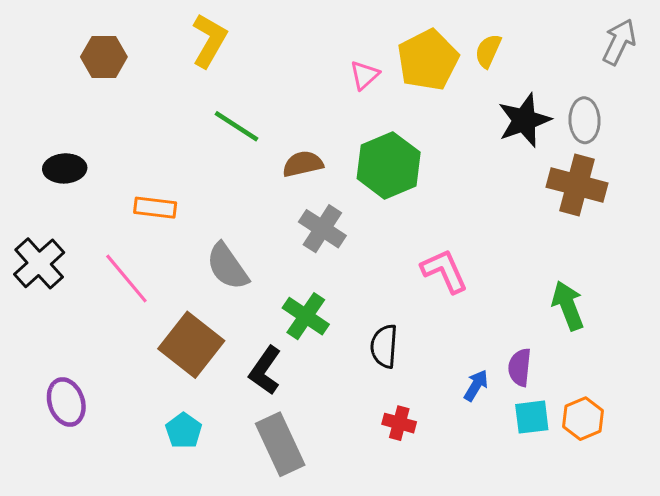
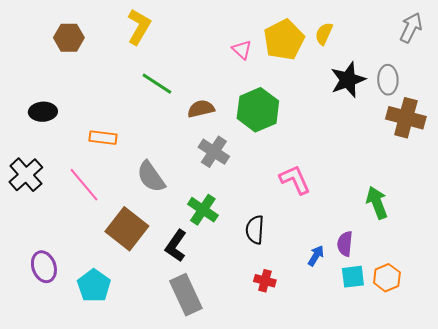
pink triangle: (365, 75) -> (242, 50), turned -35
brown cross: (577, 185) -> (406, 118), moved
cyan pentagon: (184, 431) -> (94, 286), moved, size x1.4

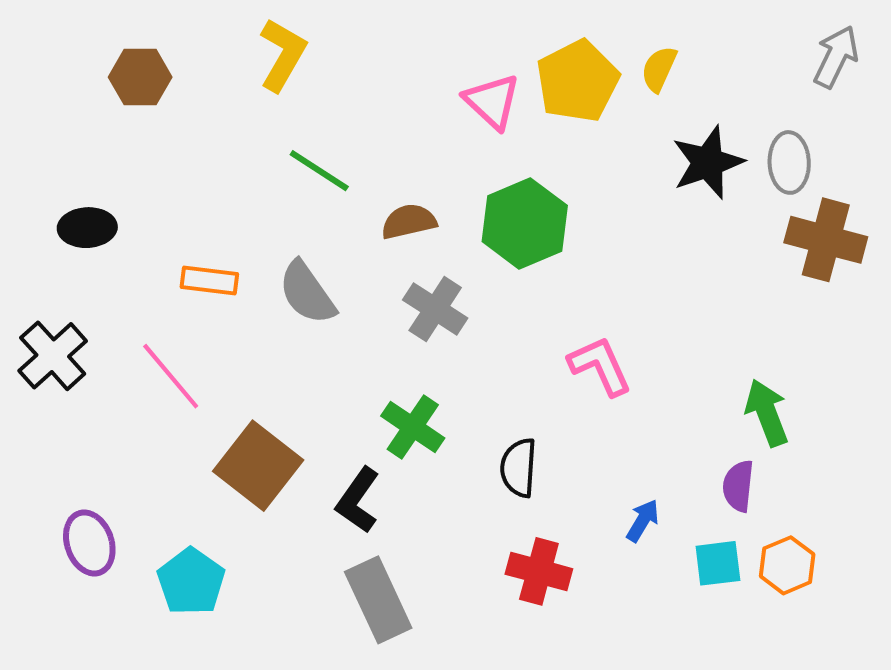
pink triangle: (242, 50) -> (492, 101), size x1.4
gray semicircle: (151, 177) -> (307, 293), moved
purple semicircle: (345, 244) -> (738, 486), moved
red cross: (265, 281) -> (539, 571), size x1.4

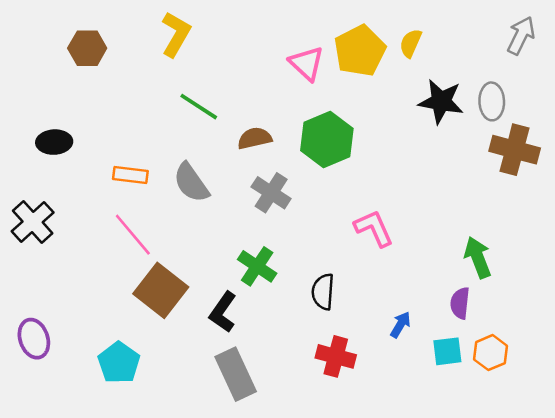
black star: (708, 162) -> (441, 101), turned 30
pink line: (171, 376) -> (133, 235), moved
purple ellipse: (89, 543) -> (34, 339), moved

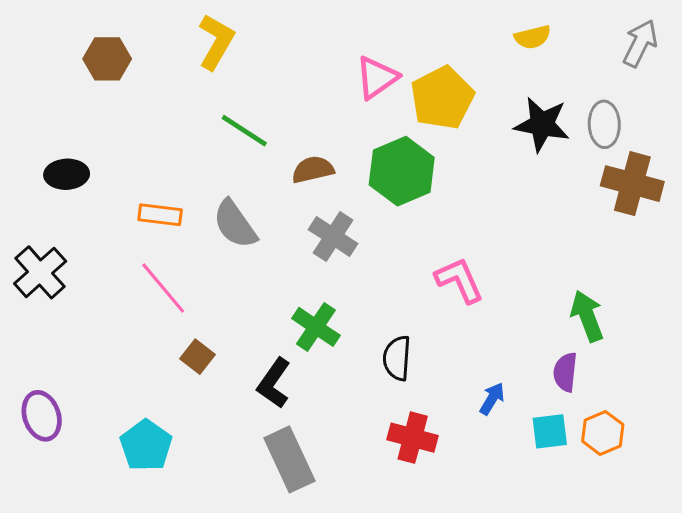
yellow semicircle: (411, 43) -> (533, 37), moved, turned -128
yellow pentagon: (360, 51) -> (442, 98), moved
pink triangle: (307, 63) -> (377, 78), turned 42
brown square: (161, 290) -> (197, 357), size x0.5

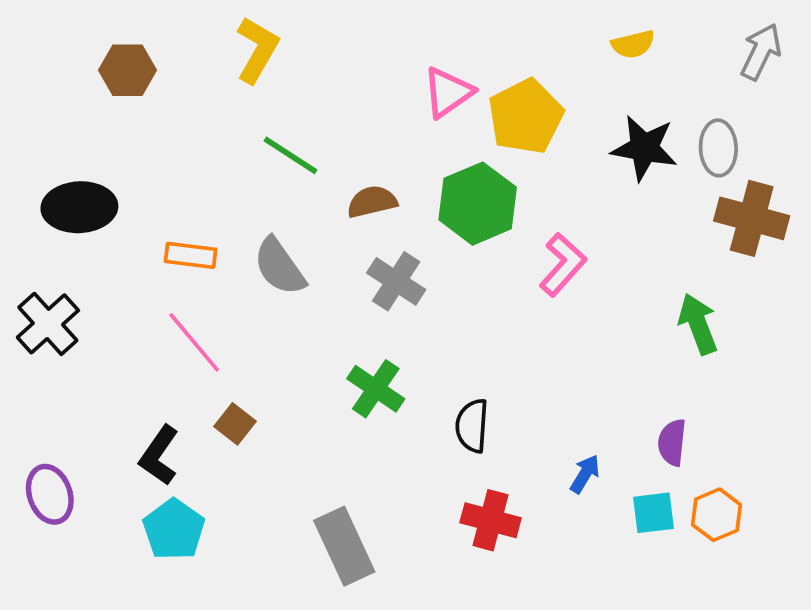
black ellipse: (67, 174) -> (79, 207), size x1.4
pink L-shape: (459, 280) -> (563, 265), moved, turned 66
green arrow: (587, 316) -> (698, 324), moved
black L-shape: (274, 383) -> (159, 455), moved

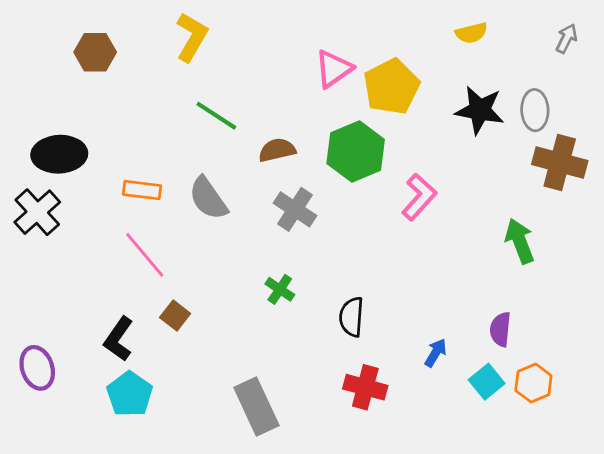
gray arrow: (761, 52) -> (567, 38), size x0.7
black cross: (48, 324) -> (37, 212), moved
green cross: (376, 389) -> (280, 289), size x0.7
cyan square: (654, 513) -> (487, 382), turned -32

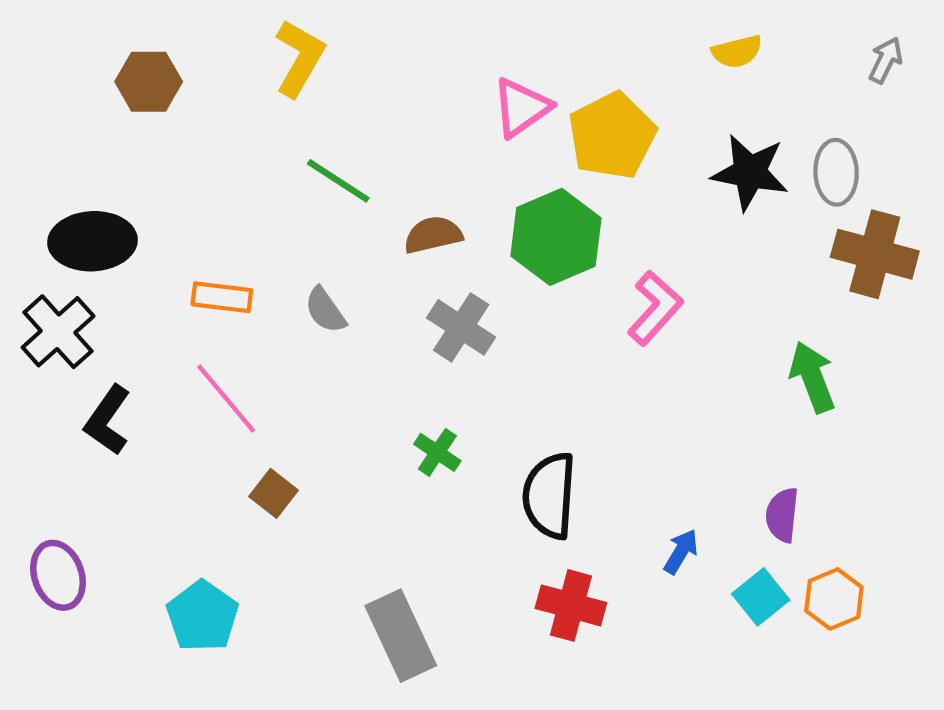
gray semicircle: (208, 198) -> (325, 310), size x0.7
black semicircle: (352, 317) -> (549, 496), size x1.4
black L-shape: (119, 339) -> (108, 420), moved

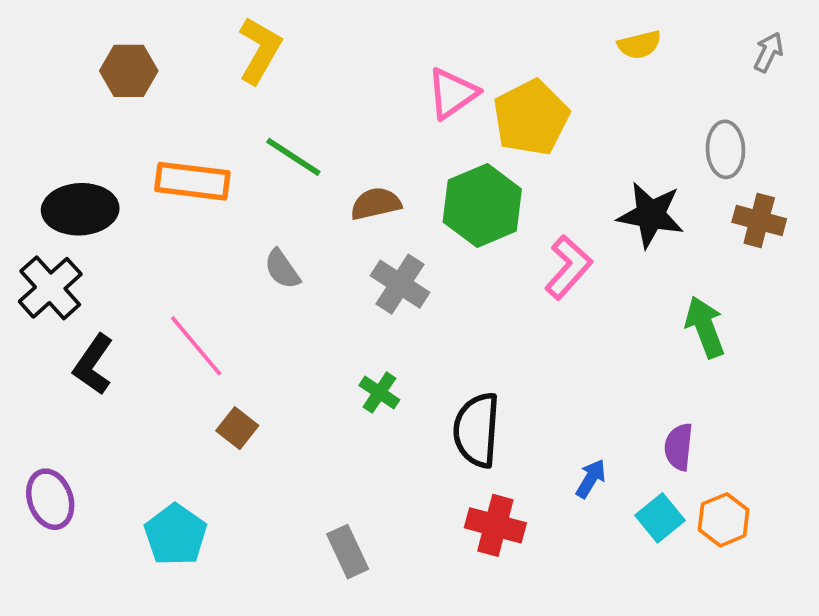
black star: (750, 172) -> (651, 215), moved
brown cross: (875, 254) -> (759, 220), size x0.7
orange rectangle: (222, 297) -> (192, 181), moved, size x1.4
gray rectangle: (401, 636) -> (348, 552), size x0.7

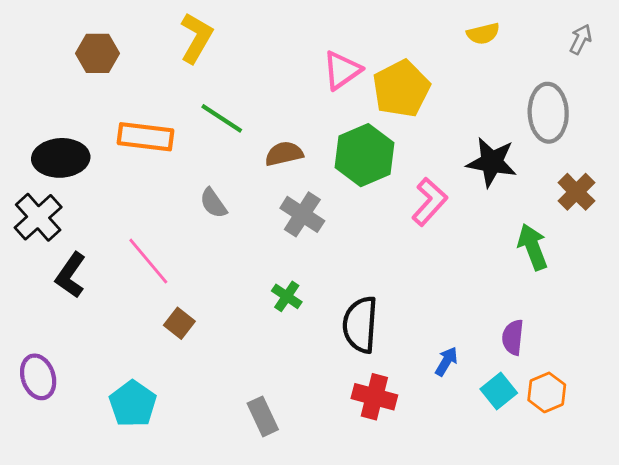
gray ellipse: (725, 149) -> (548, 113), size x1.4
brown cross: (759, 220) -> (576, 192), moved, turned 30

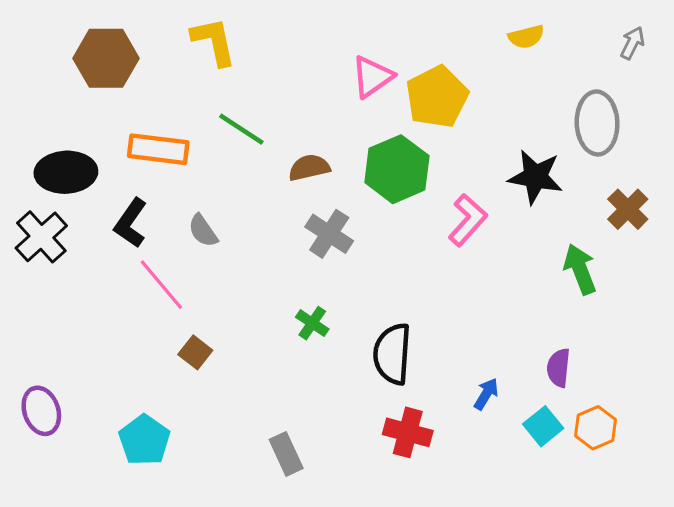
yellow L-shape: (196, 38) -> (214, 41), turned -42
brown hexagon: (97, 53) -> (106, 58), size x1.4
gray semicircle: (213, 203) -> (203, 231), moved
black L-shape: (71, 275) -> (131, 223), moved

